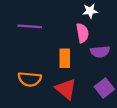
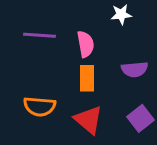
pink semicircle: (82, 33) -> (86, 44), moved

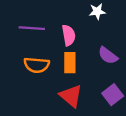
purple semicircle: (135, 69) -> (108, 55), turned 42
orange semicircle: (40, 106) -> (37, 65), moved

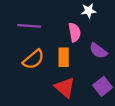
pink semicircle: (69, 35) -> (75, 32), moved
orange semicircle: (37, 65) -> (33, 59), turned -45

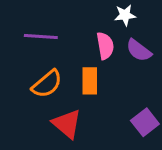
purple semicircle: (98, 51) -> (139, 50), moved
red triangle: (65, 87) -> (67, 124), moved

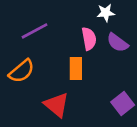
purple line: (41, 37) -> (34, 31), turned -32
orange semicircle: (47, 84) -> (22, 71), moved

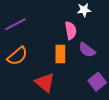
purple line: (34, 31) -> (15, 24), moved
purple semicircle: (117, 43) -> (87, 50), moved

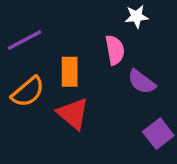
orange rectangle: (60, 54) -> (70, 72), moved
red triangle: (45, 83) -> (73, 114), moved

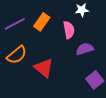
orange rectangle: (70, 72) -> (42, 22), moved, turned 36
purple semicircle: (142, 82) -> (85, 49), turned 126

